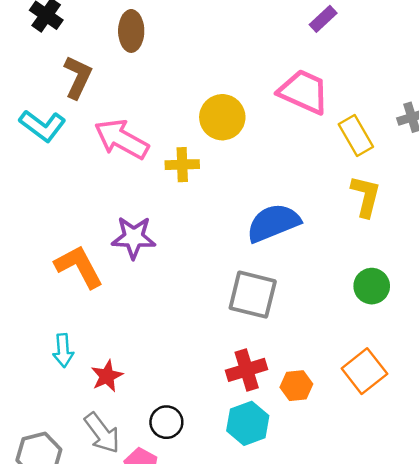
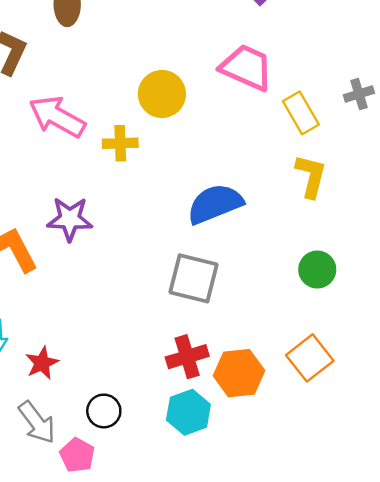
orange hexagon: (296, 386) -> (239, 373), size x1.5

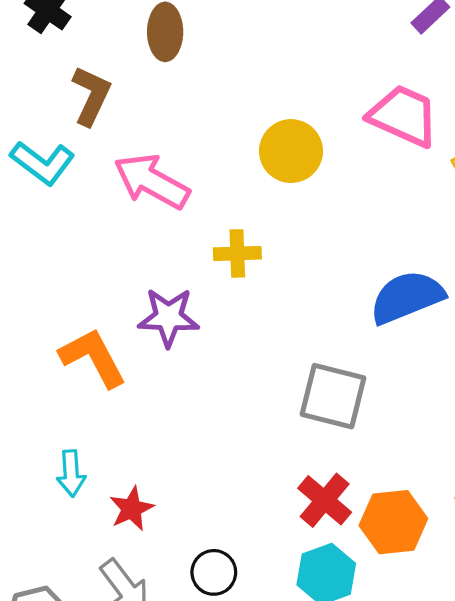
yellow cross: (120, 143) -> (237, 253), moved
blue semicircle: (215, 204) -> (407, 297), moved
red cross: (187, 357) -> (325, 500), turned -33

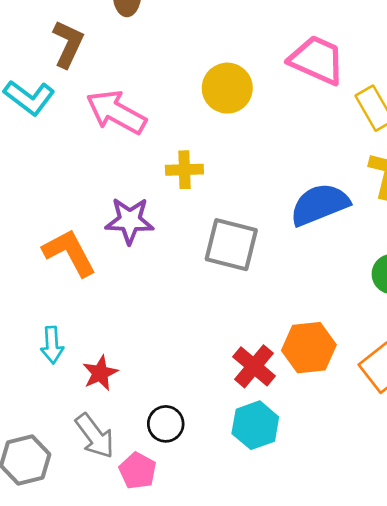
gray square: (333, 396) -> (231, 245), moved
orange hexagon: (393, 522) -> (309, 348), moved

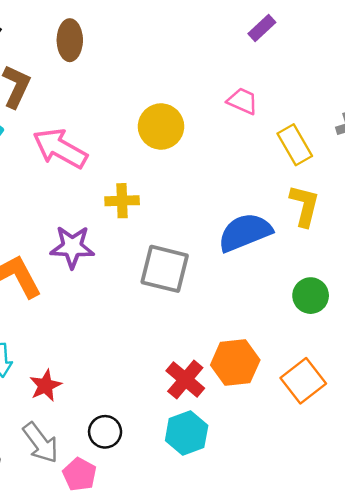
pink trapezoid: (317, 60) -> (242, 101), size x0.6

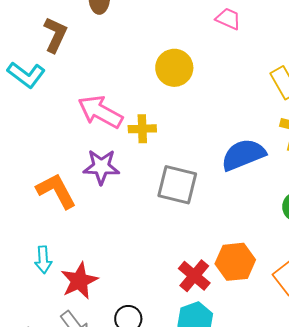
pink trapezoid: (242, 101) -> (228, 19), moved
pink arrow: (60, 148) -> (100, 112), moved
red star: (45, 386) -> (79, 281), size x1.4

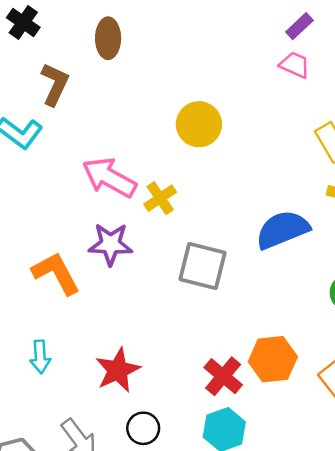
pink trapezoid: (228, 19) -> (295, 65), moved
yellow cross: (142, 129) -> (160, 198), turned -32
red star: (79, 281) -> (118, 370), moved

